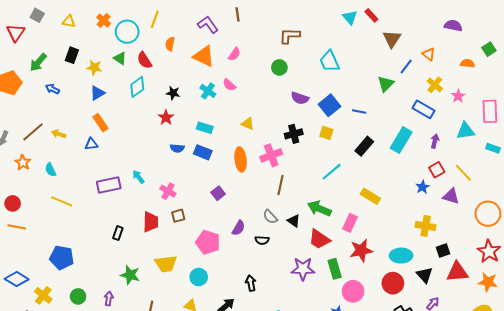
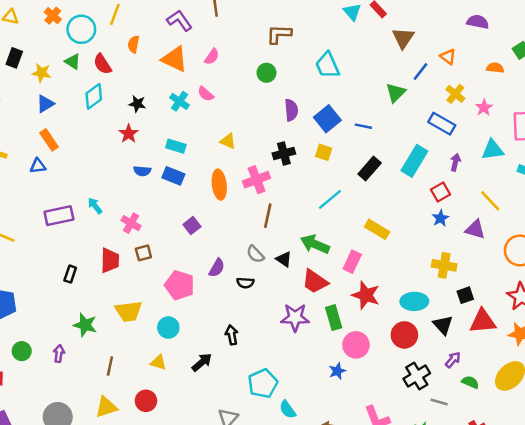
purple semicircle: (300, 98) -> (291, 110), turned -114
red square: (437, 170) -> (440, 192), moved
red star: (361, 250) -> (366, 295), turned 30

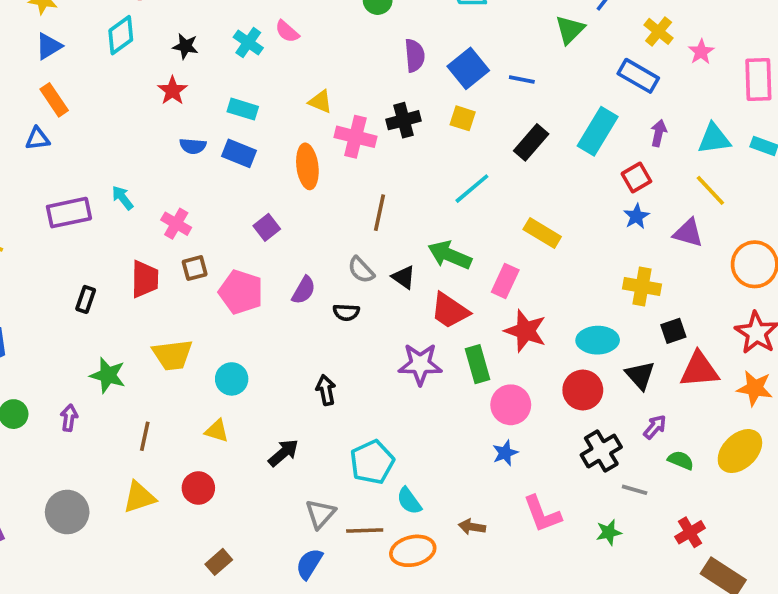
cyan triangle: (493, 150) -> (714, 139), moved
pink cross: (257, 180) -> (355, 137), moved, turned 35
pink pentagon: (179, 285) -> (241, 292), moved
black arrow: (202, 362) -> (283, 453), moved
blue star: (337, 371) -> (505, 453), moved

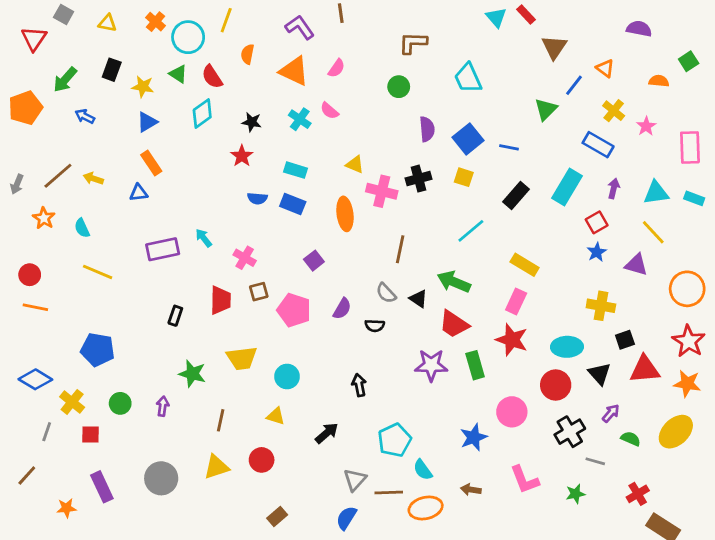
pink rectangle: (505, 281) -> (516, 302), moved
pink circle: (511, 405) -> (512, 412), moved
blue star: (505, 453) -> (474, 437), moved, size x1.4

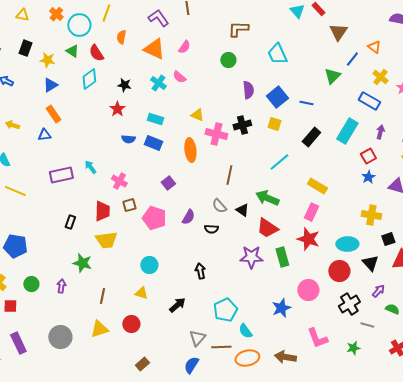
yellow trapezoid: (242, 358) -> (106, 240), moved
brown arrow: (471, 490) -> (285, 357), moved, size x1.5

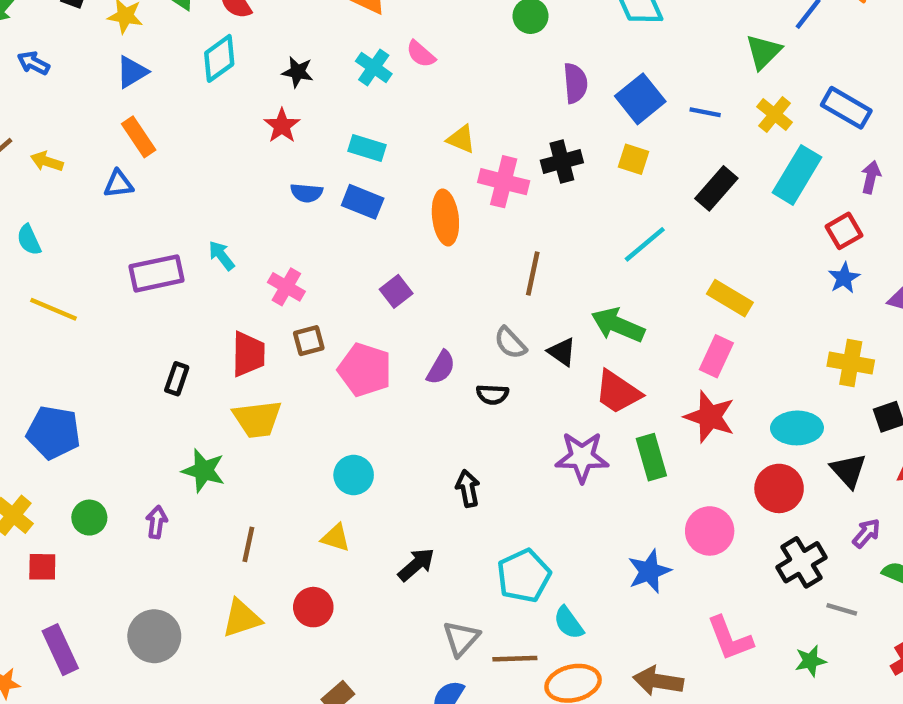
yellow cross: (380, 77) -> (775, 114), moved

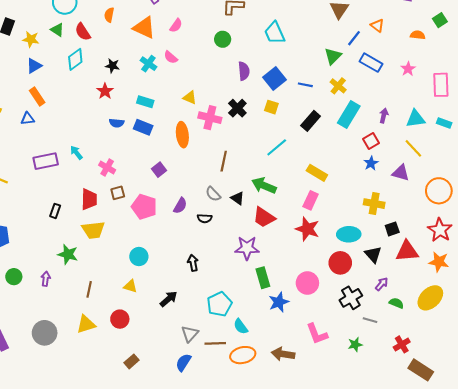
blue rectangle: (846, 108) -> (371, 63), moved
black cross: (562, 162) -> (237, 108), turned -30
green rectangle: (651, 457) -> (263, 278), moved

